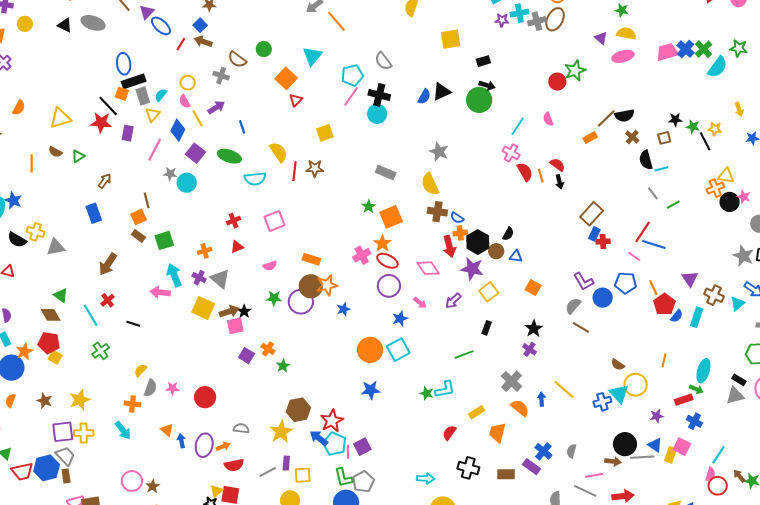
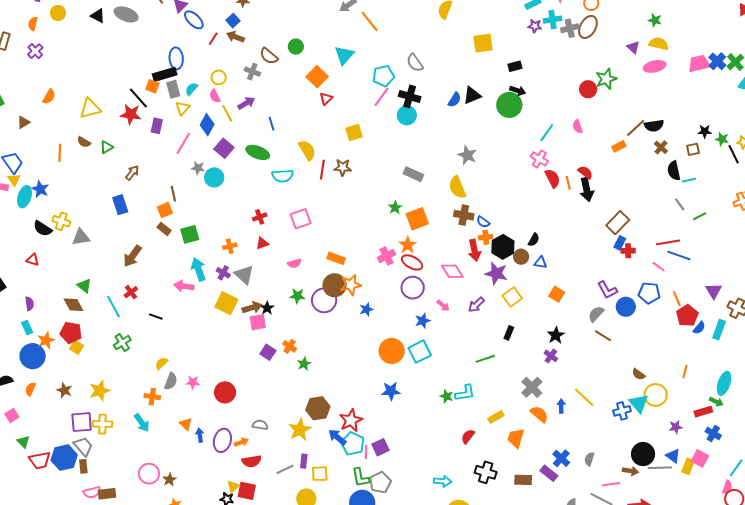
blue ellipse: (124, 64) -> (176, 58), moved
black arrow: (559, 182) -> (587, 190), size x1.6
red line: (643, 232) -> (668, 242), turned 45

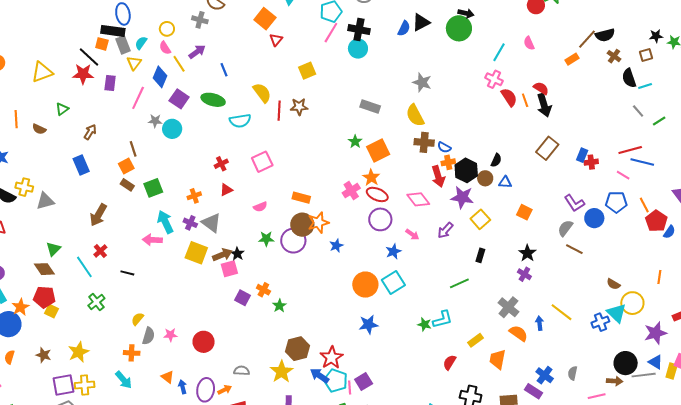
black rectangle: (165, 74) -> (113, 31), turned 30
brown semicircle: (84, 142) -> (39, 129), moved
brown rectangle: (618, 223) -> (547, 148), moved
green triangle: (84, 286) -> (53, 249), turned 42
purple star: (676, 427) -> (655, 333), size x1.6

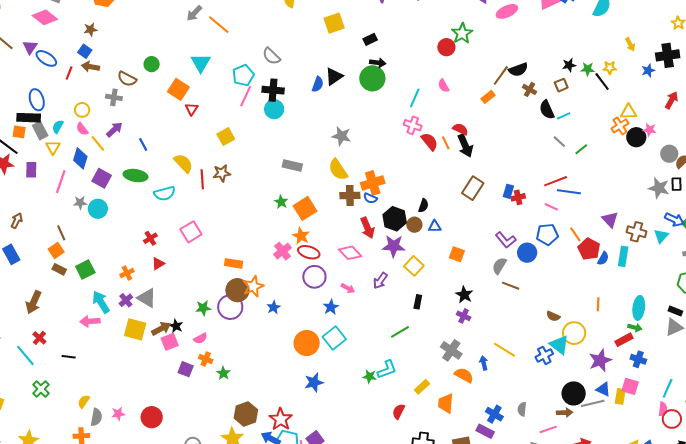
orange cross: (448, 162) -> (373, 183), moved, size x1.6
pink semicircle: (260, 207) -> (200, 338), moved
purple cross: (190, 223) -> (126, 300), turned 32

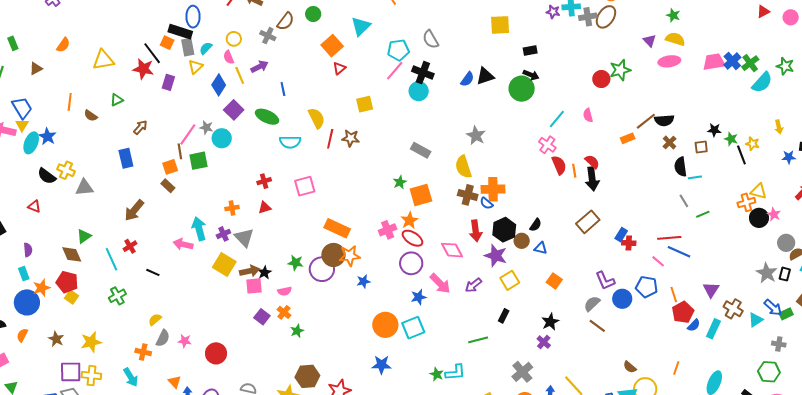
brown semicircle: (127, 79) -> (286, 21), turned -96
pink line: (61, 182) -> (188, 134), moved
orange rectangle: (234, 263) -> (337, 228), size x1.4
green square: (85, 269) -> (199, 161), moved
pink arrow: (348, 288) -> (440, 284), size x1.6

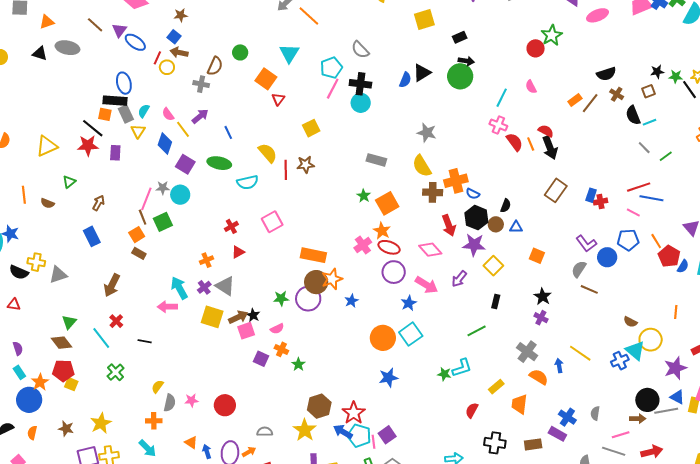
yellow circle: (234, 39) -> (167, 67), moved
brown line: (646, 121) -> (590, 103), moved
blue semicircle: (487, 203) -> (473, 194), moved

